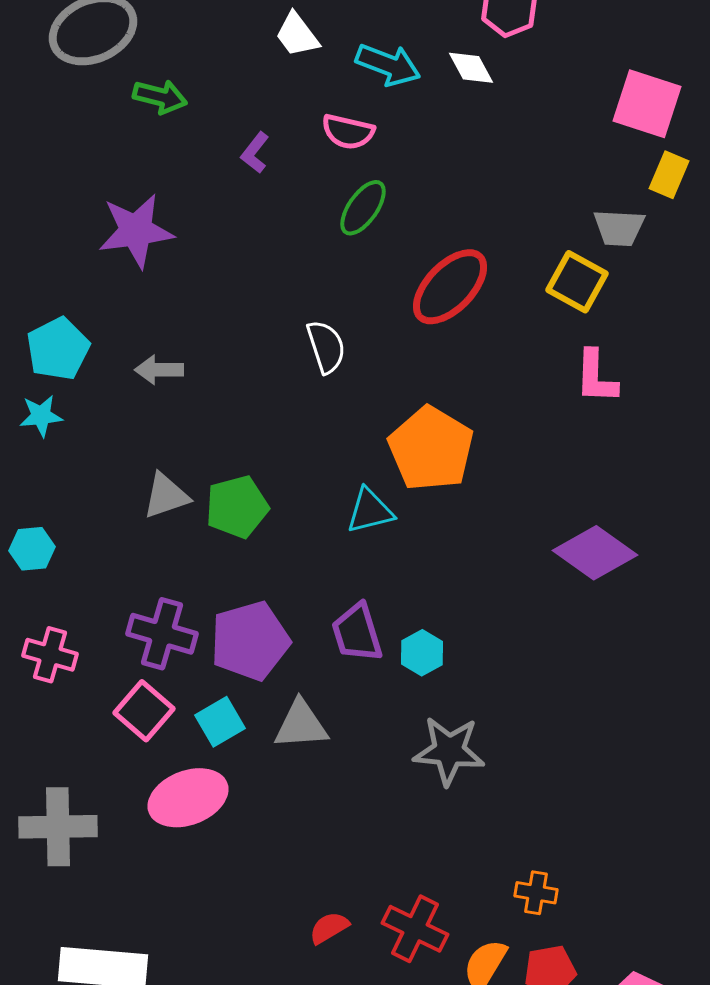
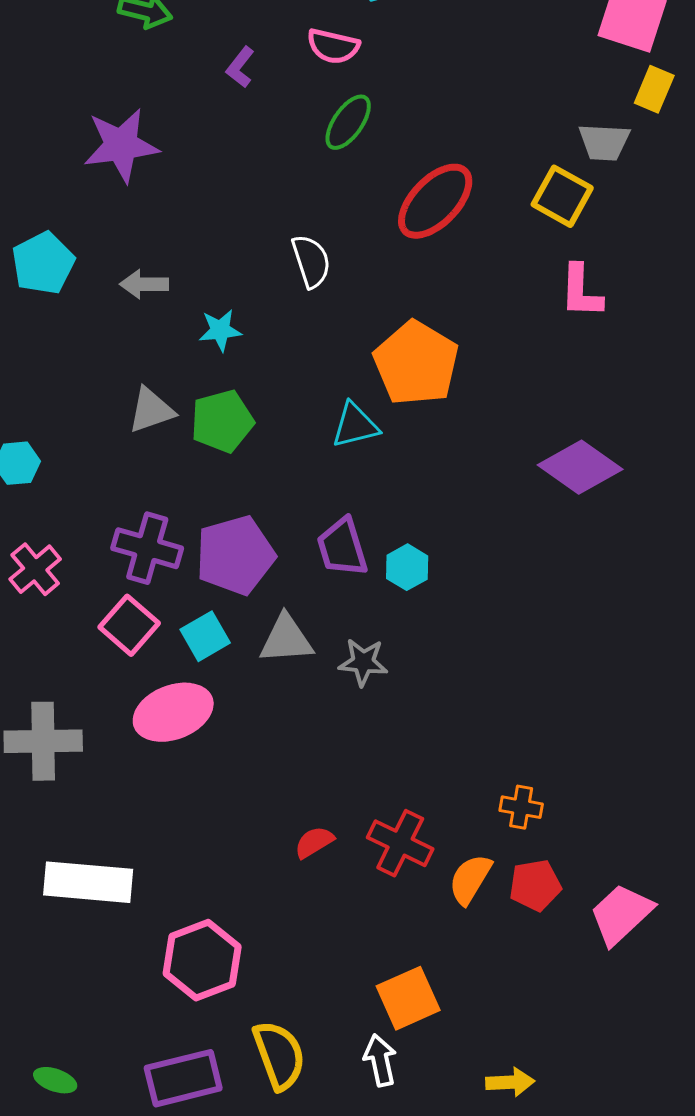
cyan star: (41, 416) -> (220, 330), moved
pink cross: (50, 655) -> (35, 569), turned 34
gray star: (449, 751) -> (363, 662), moved, size x0.7

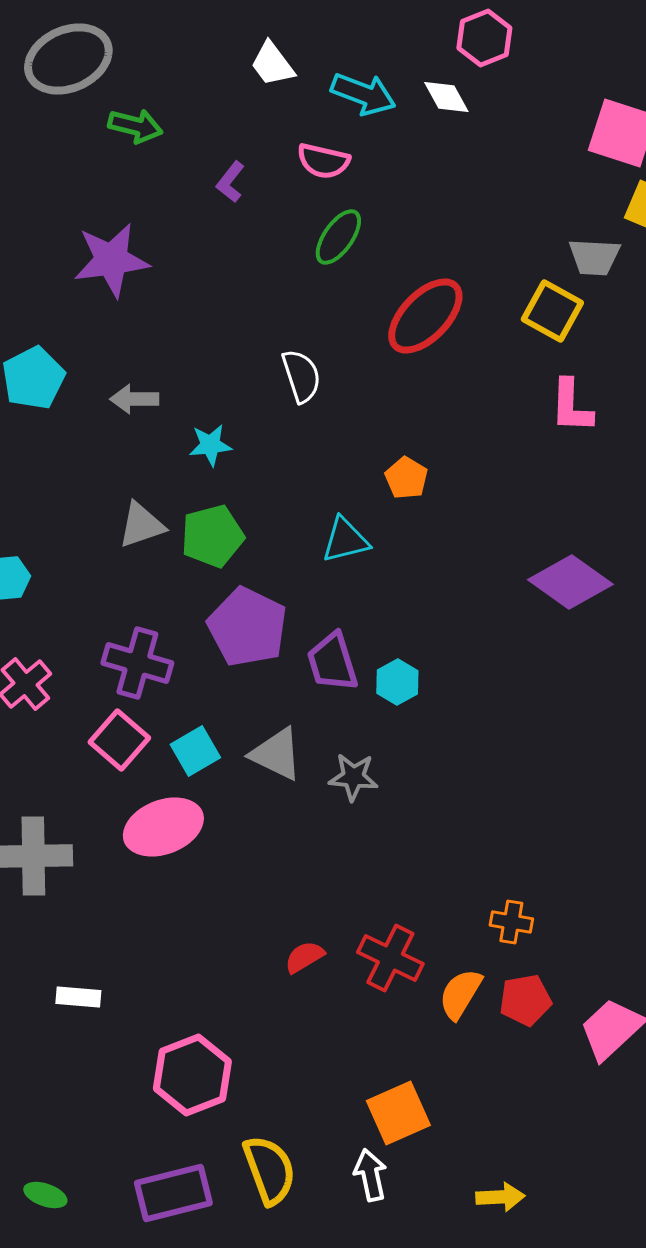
orange pentagon: (416, 363) -> (406, 478), size x0.5
purple pentagon: (235, 555) -> (247, 627), moved, turned -30
gray triangle: (286, 639) -> (276, 754), turned 30
white rectangle: (88, 882) -> (78, 997), size x0.5

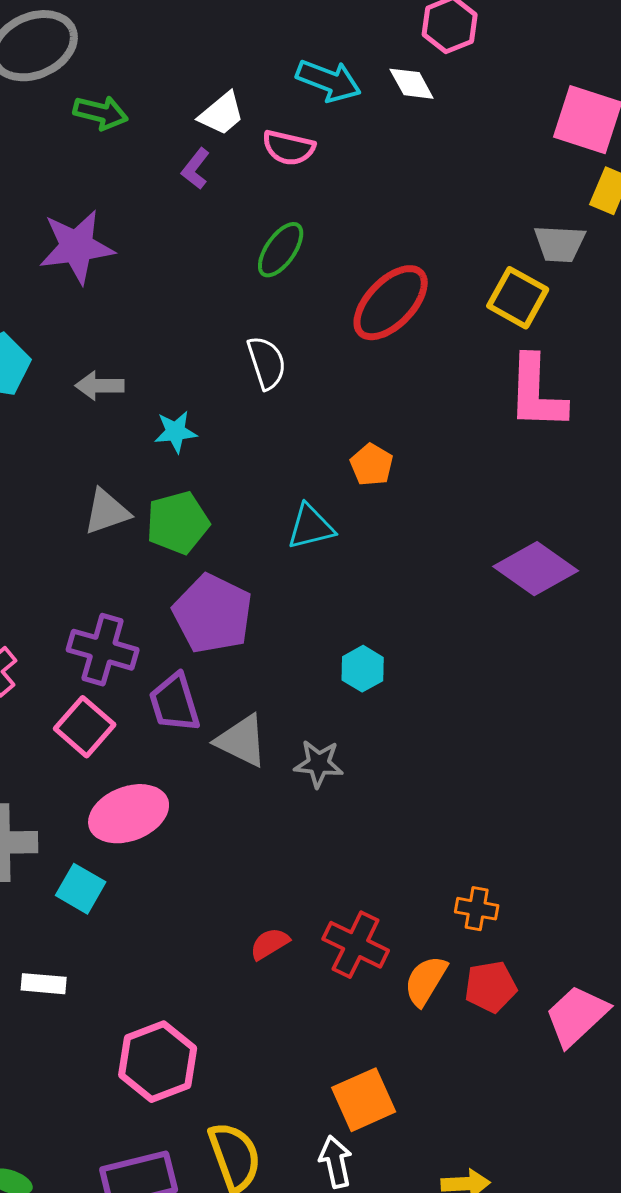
white trapezoid: (272, 64) -> (222, 114), moved, turned -93
green ellipse: (338, 237) -> (281, 250), moved
pink L-shape: (571, 406) -> (537, 393), size x1.4
purple trapezoid: (332, 662) -> (175, 703), moved
cyan square: (195, 751) -> (81, 889), moved, turned -30

